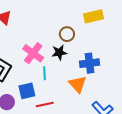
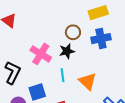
blue cross: (90, 63) -> (101, 39), moved
cyan line: (44, 73) -> (63, 75), moved

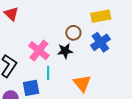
blue cross: (101, 39) -> (100, 42), turned -30
cyan line: (63, 75) -> (48, 73), moved

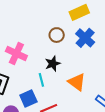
pink cross: (39, 51) -> (16, 54), moved
black star: (65, 51) -> (53, 64), moved

